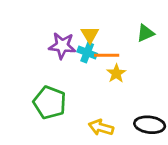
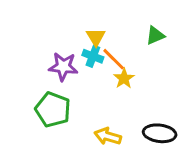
purple star: (62, 46) -> (63, 67), moved
orange line: (107, 55) -> (114, 59), turned 45

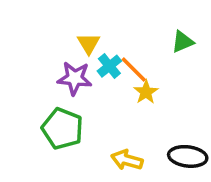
yellow triangle: (96, 37) -> (89, 43), moved
cyan cross: (93, 56) -> (109, 66), turned 30

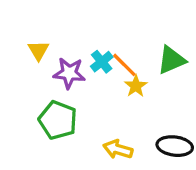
green triangle: (182, 42) -> (171, 60), moved, size x1.4
yellow triangle: (89, 43) -> (38, 50), moved

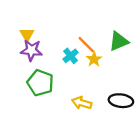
cyan cross: (102, 62) -> (71, 56), moved
purple star: (69, 73) -> (31, 50), moved

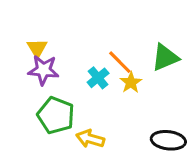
yellow arrow: (82, 103) -> (90, 139), moved

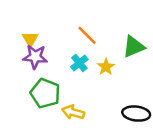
orange line: (120, 62) -> (87, 35), moved

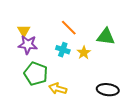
green triangle: (134, 47) -> (106, 37), turned 30
cyan cross: (79, 63) -> (63, 50), turned -32

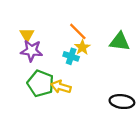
yellow star: (84, 53) -> (82, 47), moved
yellow arrow: (58, 89) -> (61, 87), moved

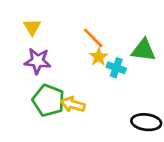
yellow triangle: (27, 35) -> (32, 27), moved
cyan cross: (71, 56) -> (116, 68), moved

